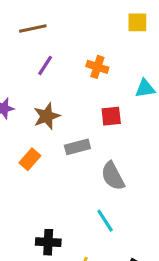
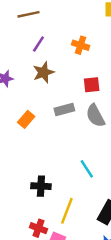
brown star: (47, 116) -> (43, 72), moved
gray semicircle: (113, 176) -> (95, 116), moved

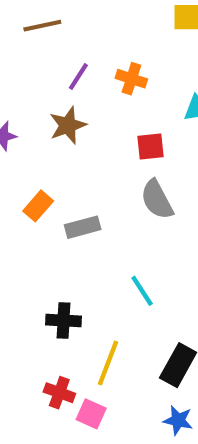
purple line: (38, 44) -> (78, 77), moved
gray rectangle: (64, 109) -> (83, 227), moved

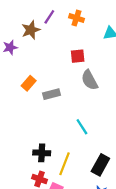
brown star: (68, 125) -> (31, 30), moved
red square: (151, 147) -> (78, 56), moved
black cross: (64, 321) -> (42, 153), moved

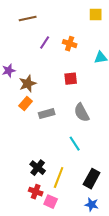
brown star: (31, 30) -> (28, 84), moved
gray semicircle: (90, 80) -> (82, 113), moved
black cross: (42, 153) -> (38, 168), turned 35

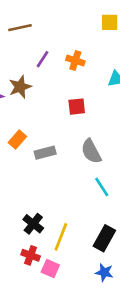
brown star: (28, 84) -> (20, 87), moved
cyan line: (75, 144) -> (102, 187), moved

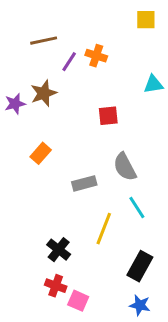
brown line: (20, 28) -> (44, 41), moved
orange cross: (75, 61) -> (96, 56), moved
gray rectangle: (45, 153) -> (84, 183), moved
yellow line: (61, 237) -> (104, 229), moved

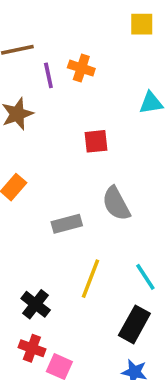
purple line: (69, 62) -> (48, 75), turned -45
cyan line: (137, 207) -> (145, 277), moved

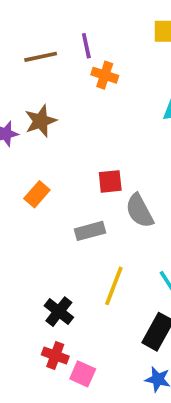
purple line: (48, 75) -> (86, 46), moved
red square: (96, 141) -> (110, 181), moved

